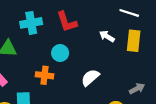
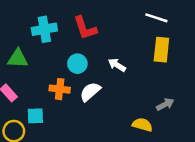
white arrow: (107, 36) -> (117, 65), moved
white semicircle: (90, 78) -> (90, 92), moved

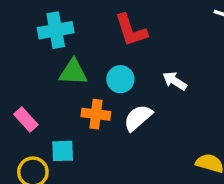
cyan cross: (44, 29) -> (56, 30), moved
green triangle: (18, 59) -> (73, 72), moved

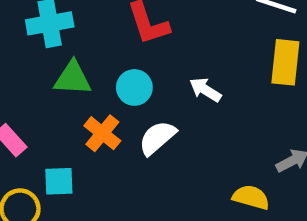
orange cross: (96, 114) -> (102, 133), turned 32

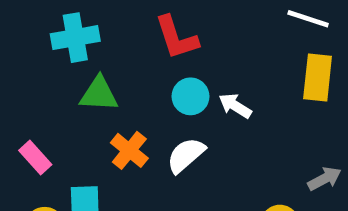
cyan circle: (134, 87) -> (191, 96), moved

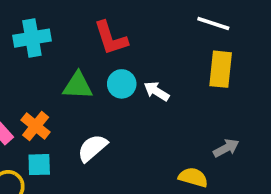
green triangle: (99, 94) -> (78, 86), moved
orange cross: (129, 150) -> (36, 126), moved
white semicircle: (186, 155) -> (92, 148), moved

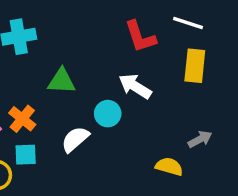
red L-shape: (111, 38) -> (140, 37), moved
cyan circle: (122, 84) -> (108, 114), moved
white arrow: (156, 91) -> (135, 86), size x1.4

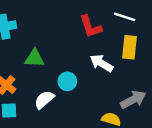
white arrow: (135, 86) -> (101, 63), moved
gray arrow: (200, 139) -> (133, 100), size x1.5

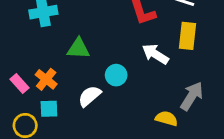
gray arrow: (133, 100) -> (192, 96), turned -30

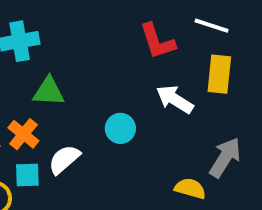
green triangle: (78, 49) -> (49, 92), moved
white semicircle: (90, 96) -> (64, 159), moved

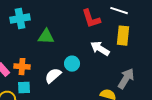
green triangle: (49, 92) -> (46, 37), moved
orange cross: (23, 134) -> (22, 67), turned -35
white semicircle: (64, 159) -> (53, 76), moved

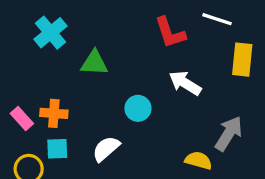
cyan cross: (20, 19) -> (51, 33), turned -30
yellow rectangle: (123, 36) -> (242, 60), moved
white semicircle: (53, 76) -> (106, 149), moved

